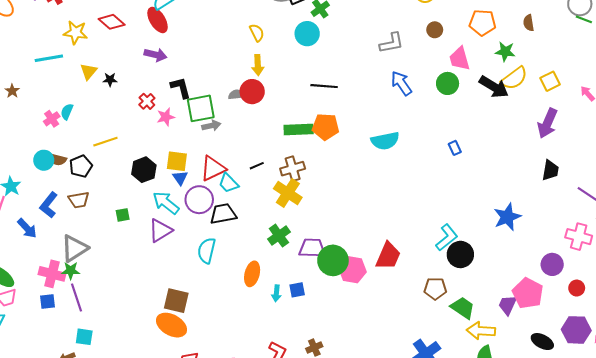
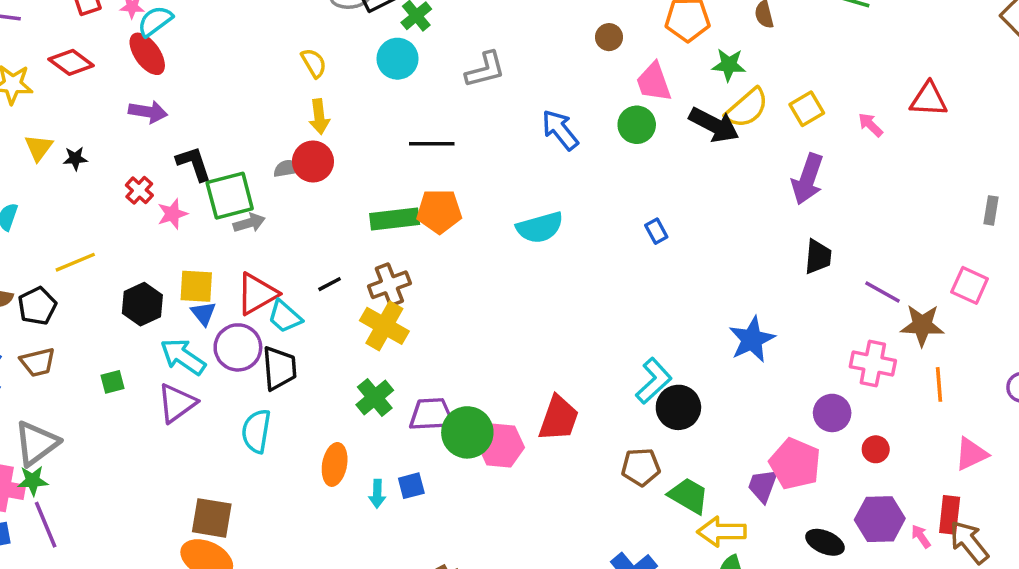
gray L-shape: (392, 43) -> (485, 70), moved
black trapezoid: (223, 214) -> (279, 368), turned 100

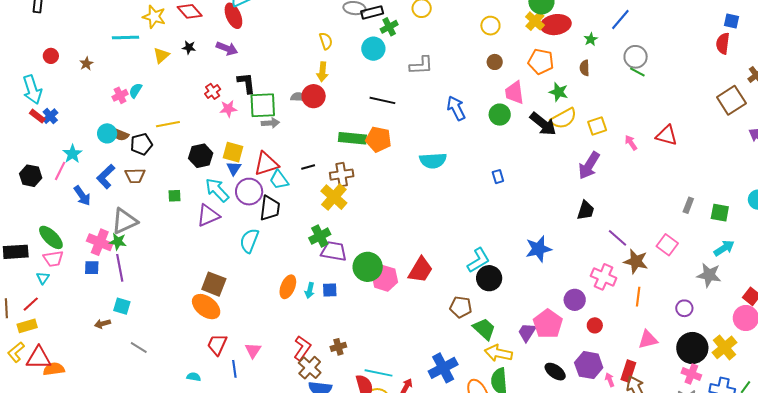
black star: (75, 158) -> (189, 47), moved
purple trapezoid: (432, 414) -> (334, 251), moved
orange ellipse: (335, 464) -> (288, 287), moved

